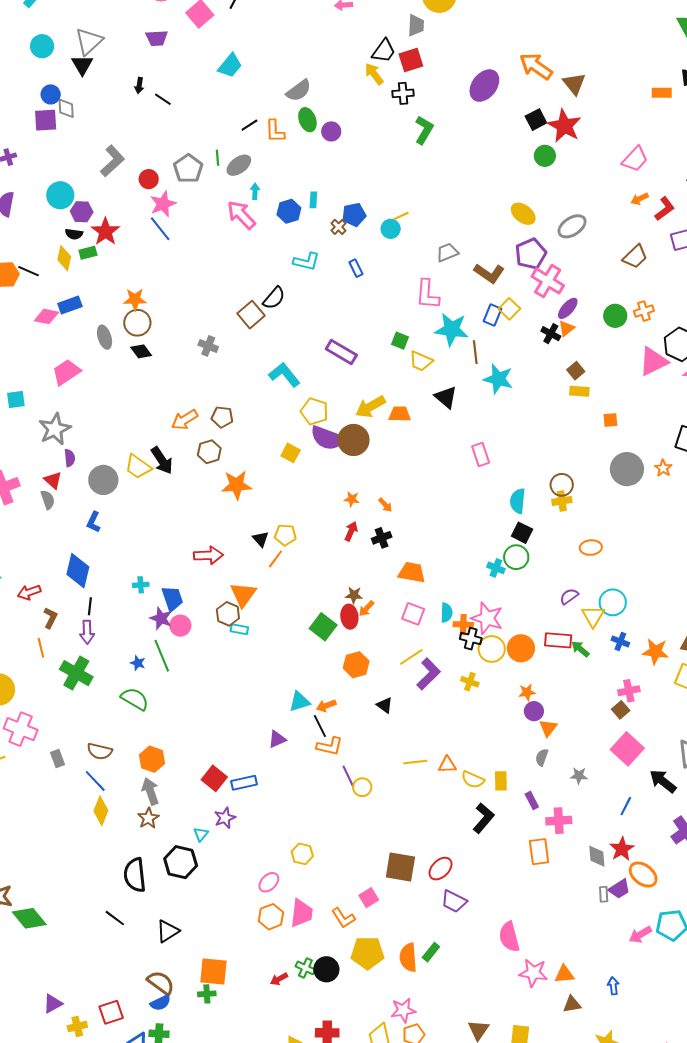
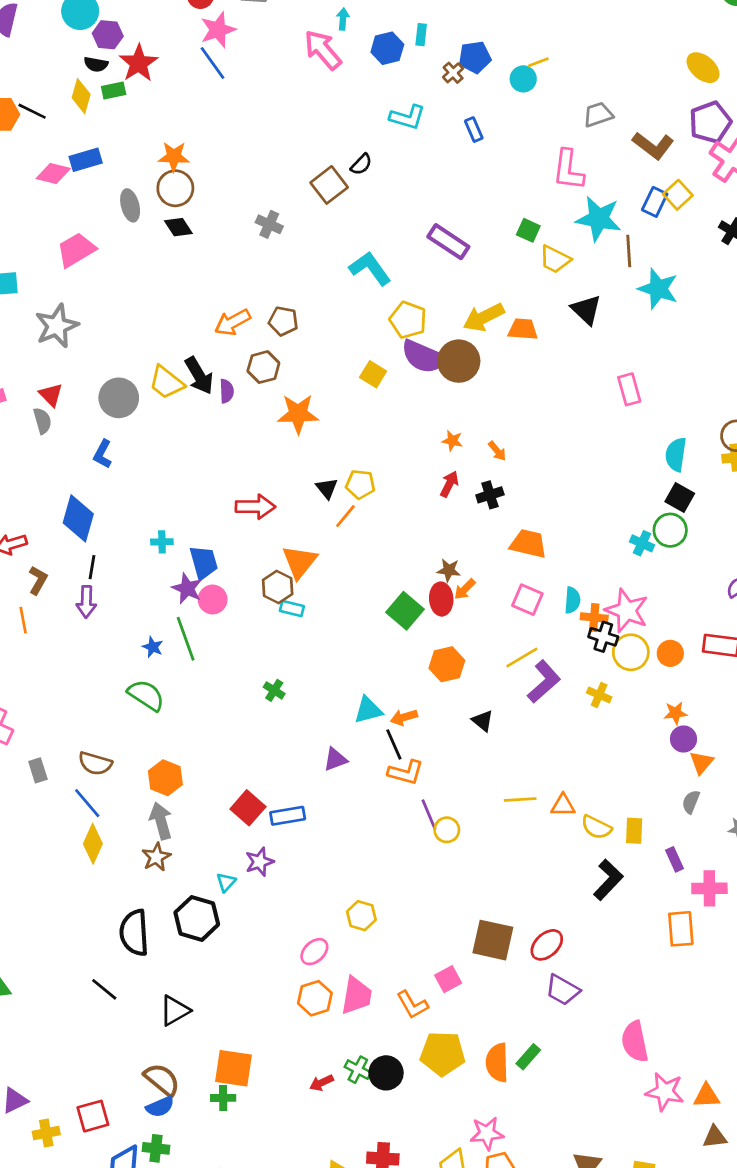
black semicircle: (274, 298) -> (361, 164), size x0.7
purple semicircle: (70, 458) -> (227, 391), moved
orange circle: (521, 648) -> (670, 653), size x0.7
green cross: (76, 673) -> (274, 690), moved, size x0.5

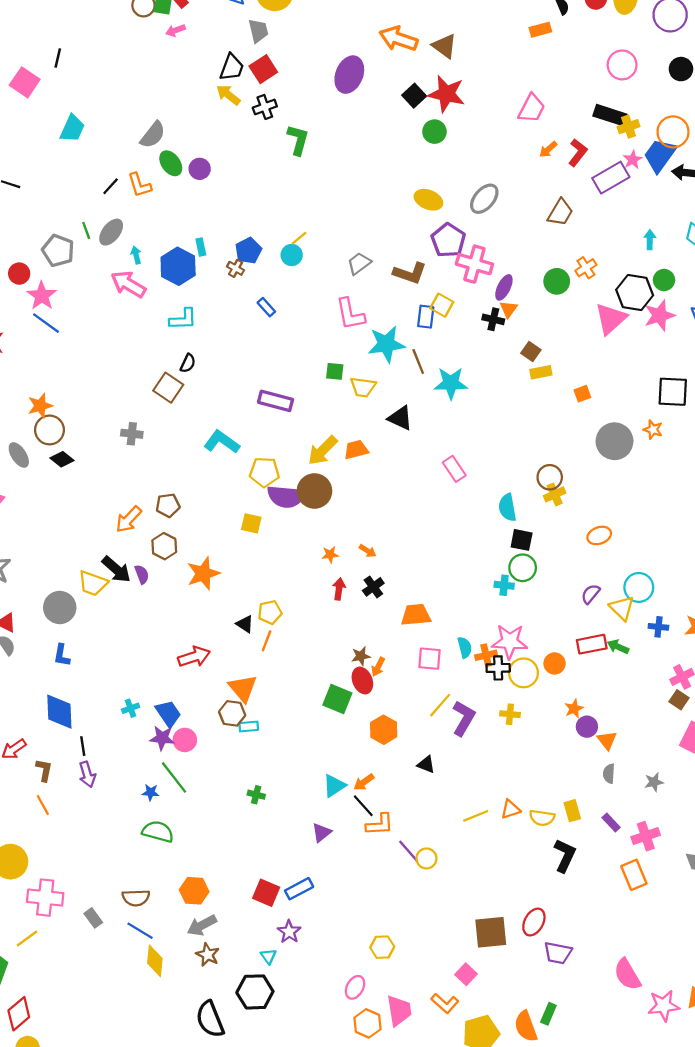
blue hexagon: (387, 48) -> (178, 266), size x1.4
cyan L-shape: (407, 117) -> (183, 319), moved
gray arrow: (161, 821) -> (202, 925), turned -84

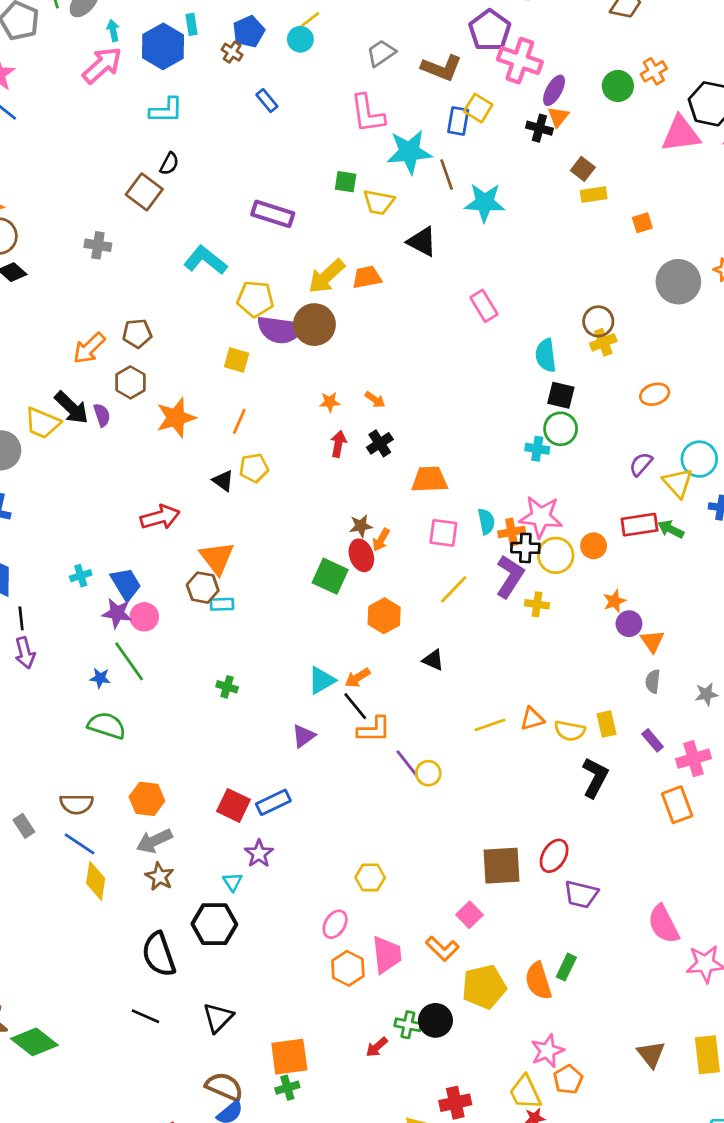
pink arrow: (128, 284) -> (102, 65), turned 104
pink triangle: (611, 319) -> (681, 134), turned 32
orange line: (267, 641) -> (239, 421), moved
purple L-shape: (464, 718) -> (510, 576), moved

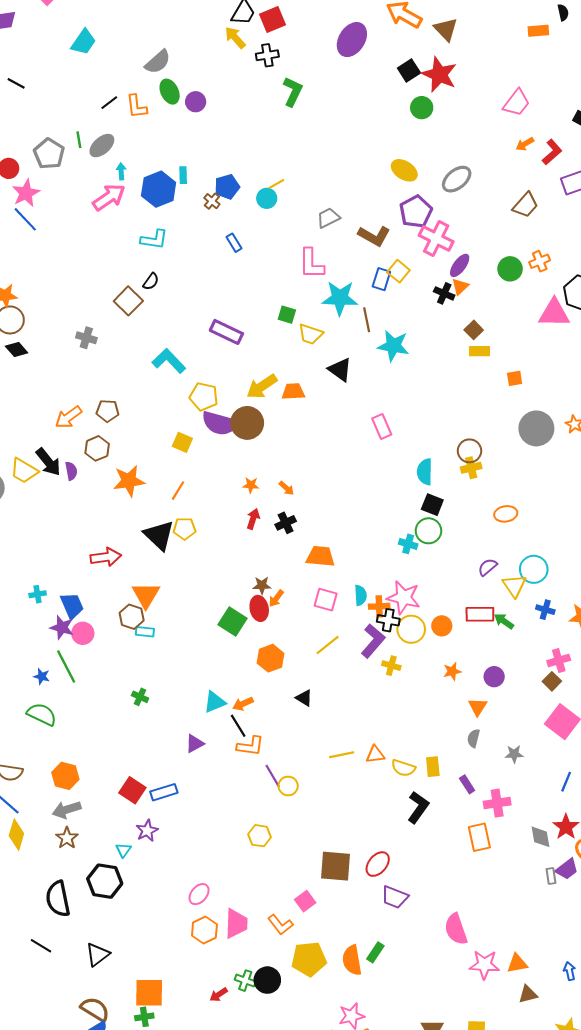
black triangle: (223, 481) -> (159, 535), size x1.8
purple circle: (629, 624) -> (494, 677), moved
yellow hexagon: (370, 877) -> (260, 836), moved

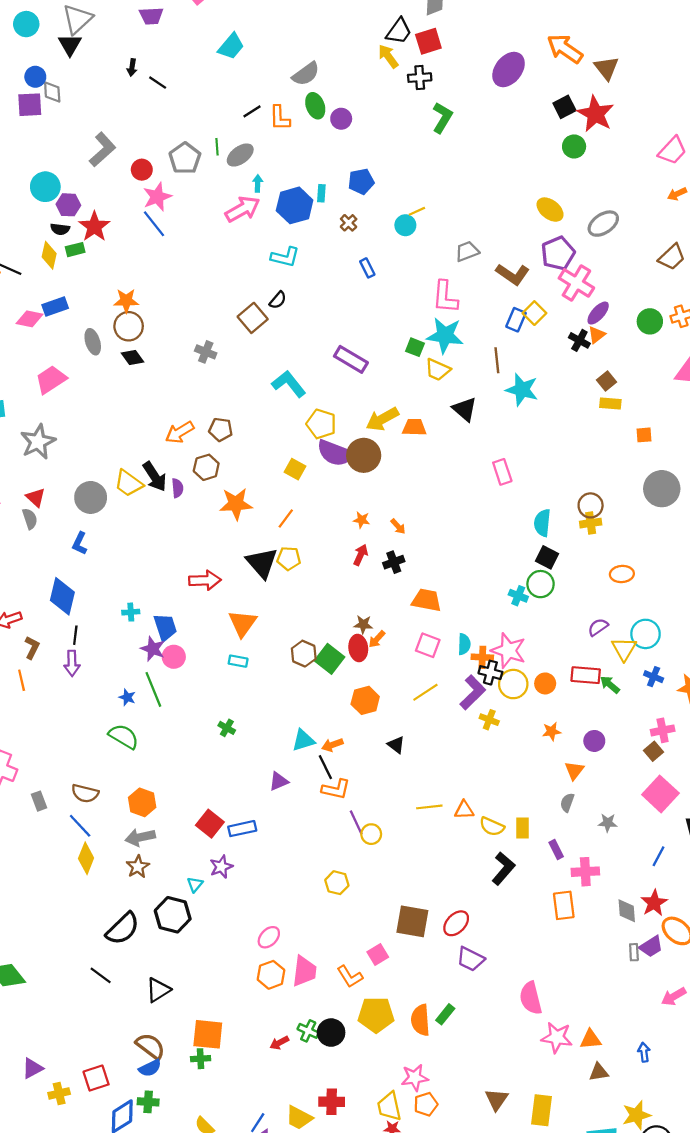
blue pentagon: (227, 187) -> (361, 182), moved
cyan star: (340, 298) -> (445, 335), moved
brown hexagon: (132, 617) -> (304, 654), moved
black semicircle: (58, 899) -> (123, 929), turned -128

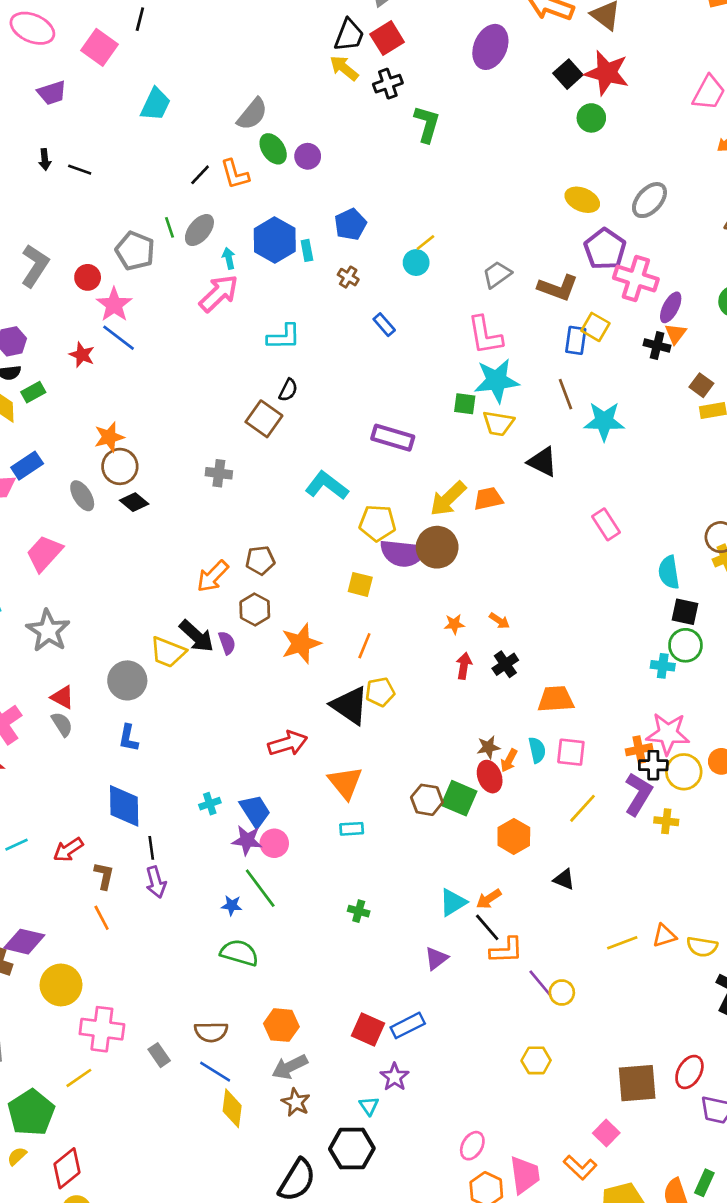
blue hexagon: (295, 205) -> (275, 240), moved
red star: (94, 227) -> (82, 355), moved, size x0.7
cyan semicircle: (464, 644) -> (537, 750), moved

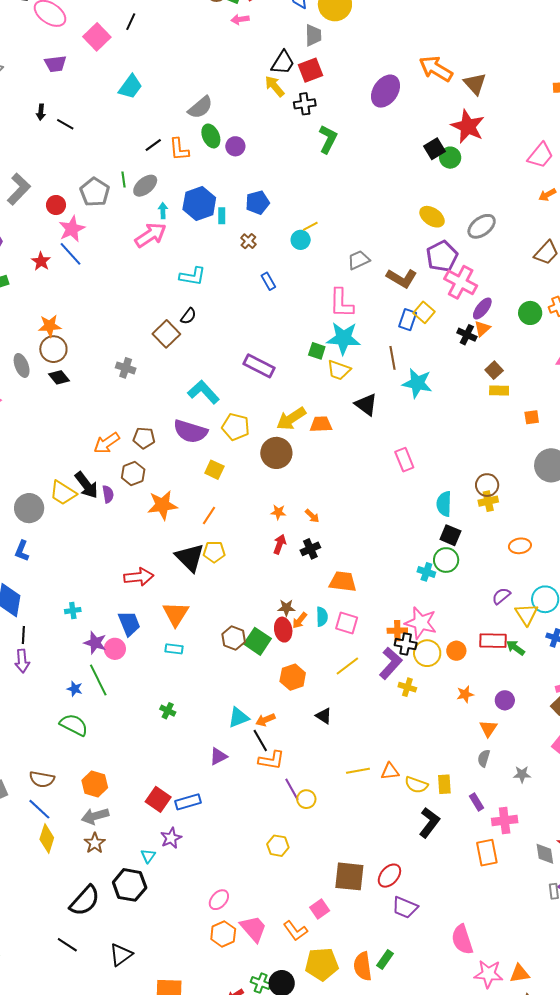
black square: (568, 74) -> (435, 149), moved
purple semicircle: (403, 553) -> (190, 431), moved
blue trapezoid: (255, 811) -> (129, 624), moved
pink trapezoid: (525, 1175) -> (253, 929), turned -44

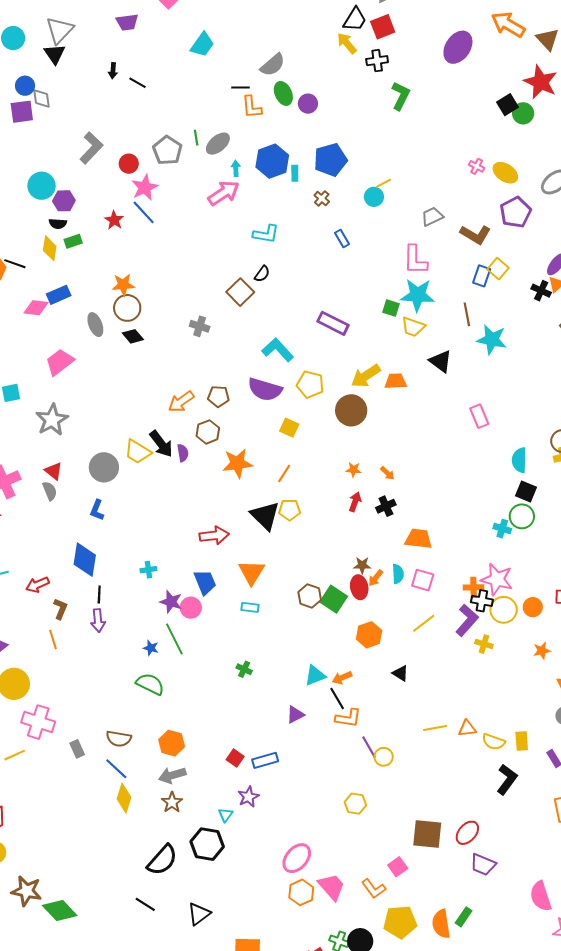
black line: (153, 145) -> (241, 87), moved, turned 36
blue pentagon: (257, 203) -> (330, 160), size x1.4
pink cross: (461, 282) -> (477, 166), moved, size x0.5
red square: (158, 799) -> (235, 758), size x0.7
pink ellipse: (219, 900) -> (297, 858), size x1.4

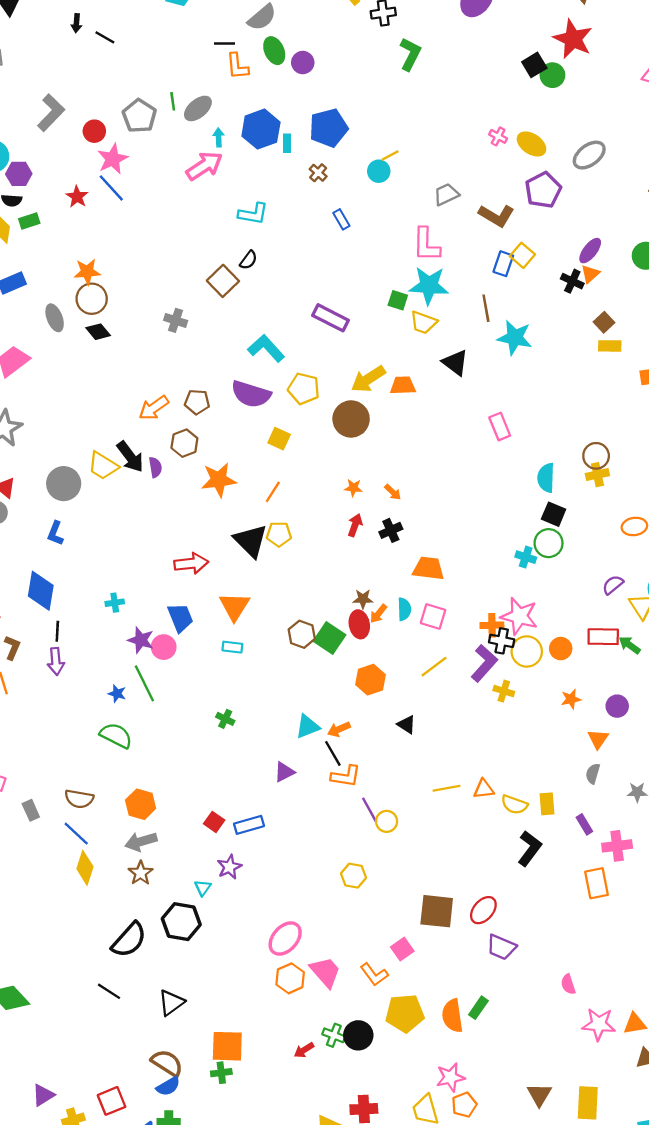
pink semicircle: (541, 896) -> (568, 984), size x0.6

